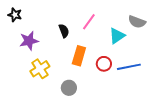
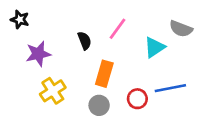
red circle: (104, 64) -> (137, 99), moved
gray circle: (69, 88) -> (99, 105), moved

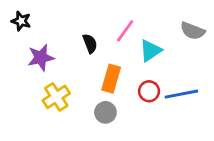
cyan triangle: (155, 47) -> (150, 51), moved
red circle: (137, 99) -> (149, 91), moved

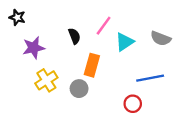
gray semicircle: (193, 31) -> (161, 38), moved
red circle: (149, 91) -> (133, 104), moved
gray circle: (105, 112) -> (79, 89), moved

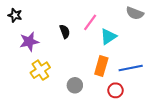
gray semicircle: (161, 38) -> (135, 13), moved
orange rectangle: (92, 65) -> (101, 66), moved
gray circle: (79, 89) -> (75, 85), moved

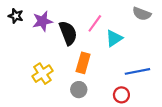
black semicircle: (65, 31) -> (68, 33), size x1.6
purple star: (29, 42) -> (42, 21), moved
orange rectangle: (101, 66) -> (83, 63), moved

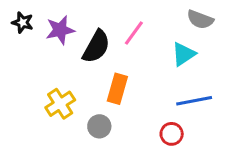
black semicircle: (68, 33) -> (96, 47), turned 50
cyan triangle: (114, 38) -> (184, 54), moved
gray circle: (79, 90) -> (99, 126), moved

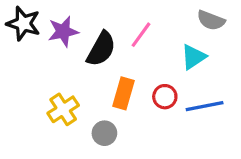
black star: (23, 22) -> (23, 24), size x1.5
red circle: (172, 134) -> (165, 97), moved

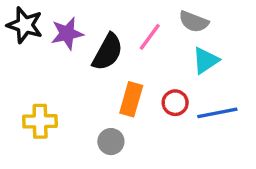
gray semicircle: (211, 20) -> (194, 22), moved
yellow cross: (63, 109) -> (40, 121), moved, turned 32

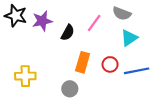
black semicircle: (108, 52) -> (68, 33), size x0.7

